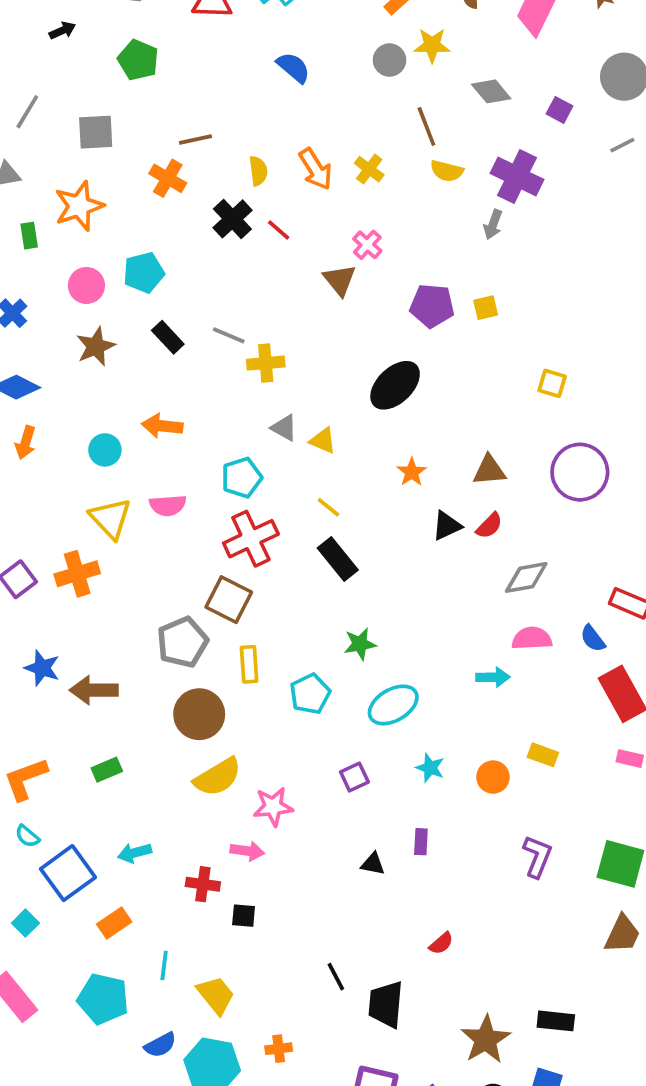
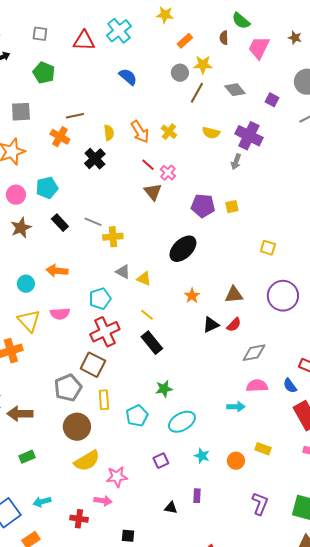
brown line: (426, 127) -> (197, 93), moved, turned 50
red line: (279, 230) -> (148, 165), moved
black square: (244, 916) -> (128, 536), moved

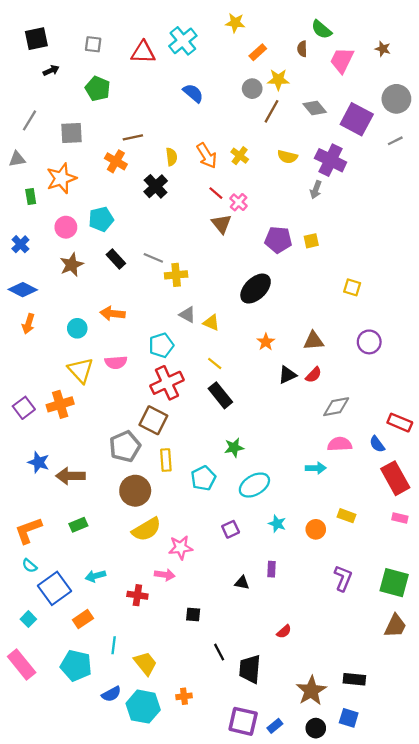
purple square: (272, 100) -> (357, 119), size x2.0
purple circle: (283, 296) -> (369, 342), size x0.7

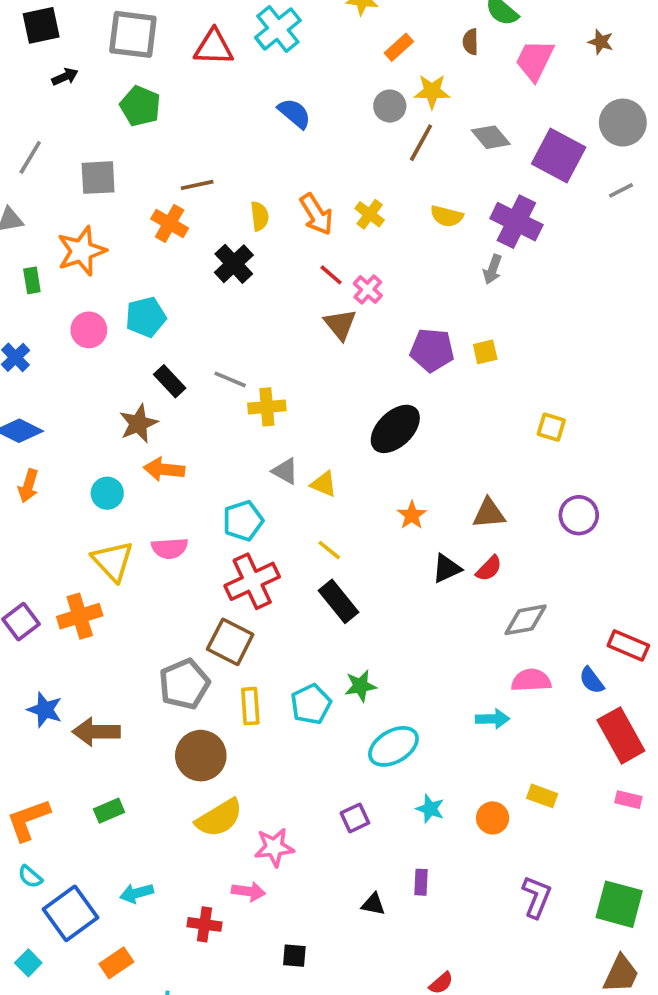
gray square: (93, 44) -> (133, 34), size x1.8
brown star: (72, 265) -> (138, 423), moved
cyan pentagon: (203, 478) -> (311, 704), moved

